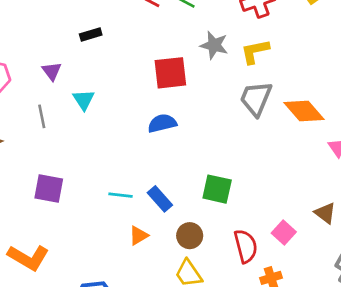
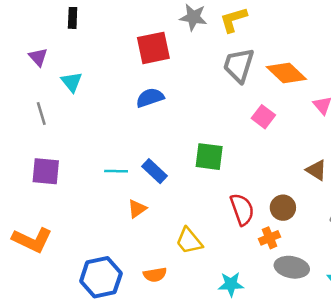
black rectangle: (91, 35) -> (73, 18), turned -66
gray line: (42, 116) -> (41, 114), moved
pink square: (284, 232) -> (263, 117), moved
brown circle: (190, 236) -> (283, 208), moved

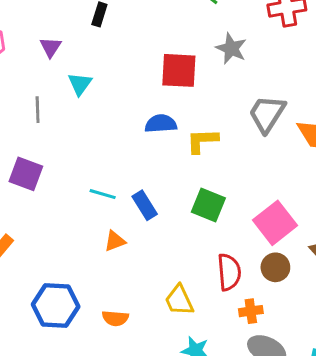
yellow L-shape: (234, 20) -> (202, 141), moved
pink square: (263, 117) -> (275, 223), moved, size x1.6
brown circle: (283, 208) -> (275, 267), moved
yellow trapezoid: (189, 241) -> (179, 300), moved

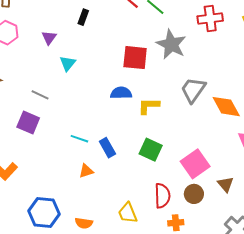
gray star: (231, 48) -> (171, 44), size x1.4
gray line: (38, 110) -> (40, 95), moved, turned -66

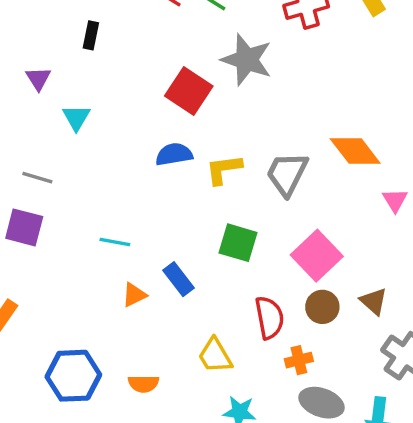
red square: (135, 58) -> (189, 91), turned 36
gray trapezoid: (193, 90) -> (287, 174), moved
blue rectangle: (107, 148) -> (179, 279), moved
brown triangle: (226, 184) -> (374, 301), moved

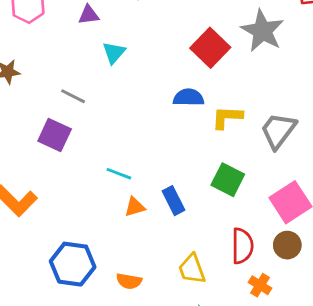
purple triangle: (38, 79) -> (89, 15), turned 45
cyan line: (115, 242) -> (119, 174), moved
orange cross: (299, 360) -> (260, 285), turned 35

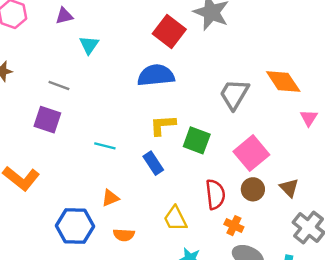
blue semicircle: (189, 98) -> (156, 75), size x1.4
yellow L-shape: (227, 117) -> (163, 125), moved
orange triangle: (135, 207) -> (110, 198), moved

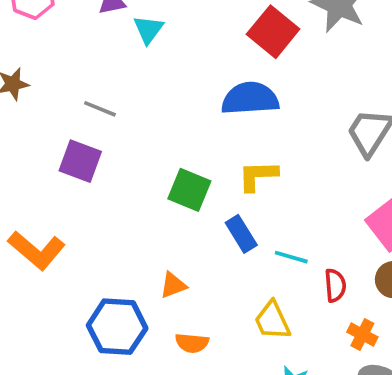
cyan triangle: (89, 45) -> (148, 29), moved
green square: (197, 140) -> (189, 190), moved
cyan line: (105, 146) -> (291, 257), moved
red semicircle: (215, 194) -> (335, 285), size x0.7

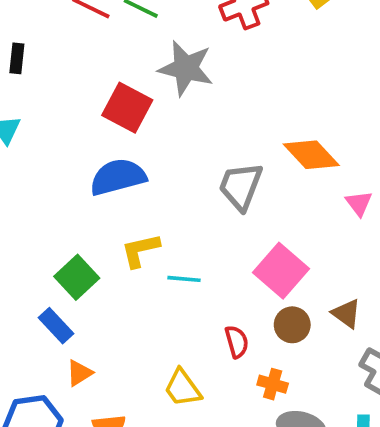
green square: (189, 190) -> (77, 277), turned 36
blue rectangle: (241, 234) -> (56, 326), moved
cyan line: (291, 257) -> (184, 279), moved

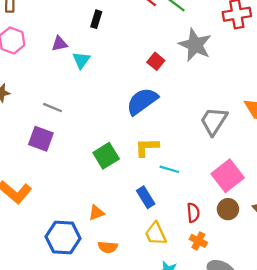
red square: (127, 108) -> (156, 61), size x0.6
blue semicircle: (118, 177) -> (142, 101), turned -32
blue rectangle: (56, 326) -> (146, 197), moved
orange cross: (273, 384) -> (198, 241), moved

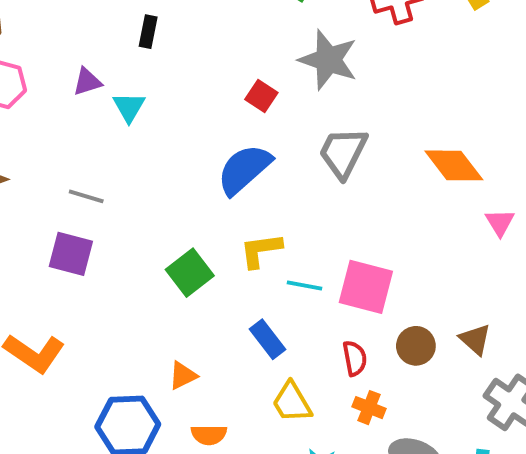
gray trapezoid: (214, 121) -> (343, 153), moved
pink square: (228, 176) -> (366, 287), moved, turned -32

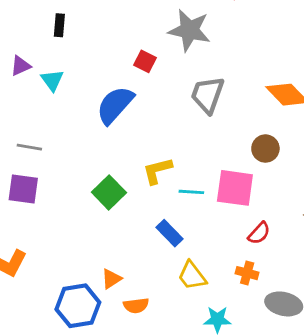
blue semicircle: (244, 169) -> (115, 105), moved
brown circle: (416, 346) -> (265, 149), moved
red semicircle: (355, 358) -> (259, 233), moved, turned 60
orange triangle: (183, 376) -> (111, 279), moved

